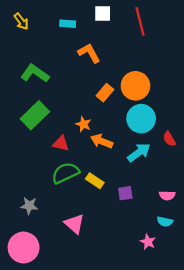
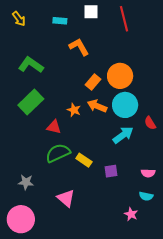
orange arrow: (102, 141) -> (97, 106), moved

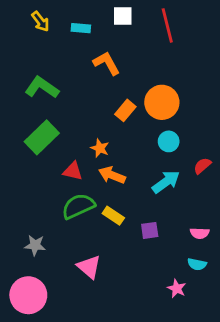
yellow arrow: (19, 19) -> (40, 21), moved
cyan circle: (125, 105) -> (169, 141), size x0.6
orange arrow: (97, 106) -> (112, 175), moved
red semicircle: (150, 123) -> (202, 166), turned 80

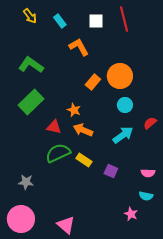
white square: (123, 16) -> (96, 21), moved
cyan rectangle: (81, 28) -> (60, 21), turned 48
purple square: (150, 230) -> (111, 171), turned 32
pink triangle: (89, 267) -> (66, 225), moved

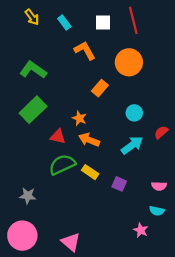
orange circle: (120, 76) -> (129, 62), moved

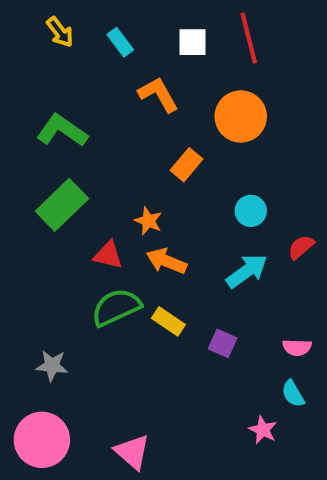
cyan semicircle: (157, 211) -> (293, 394), turned 48

